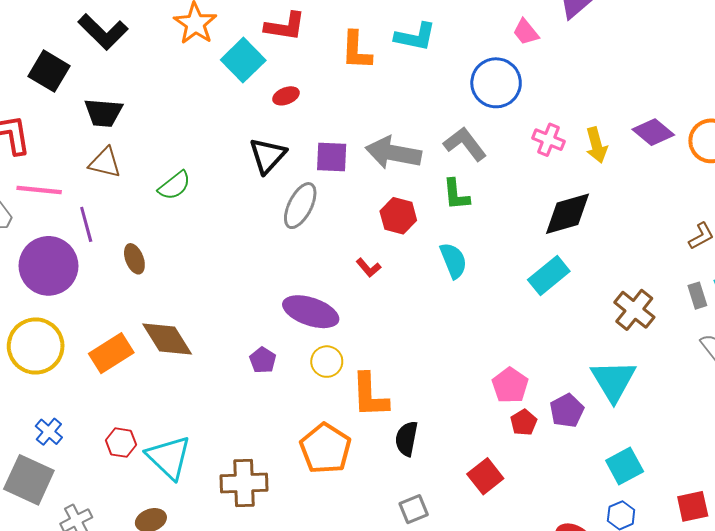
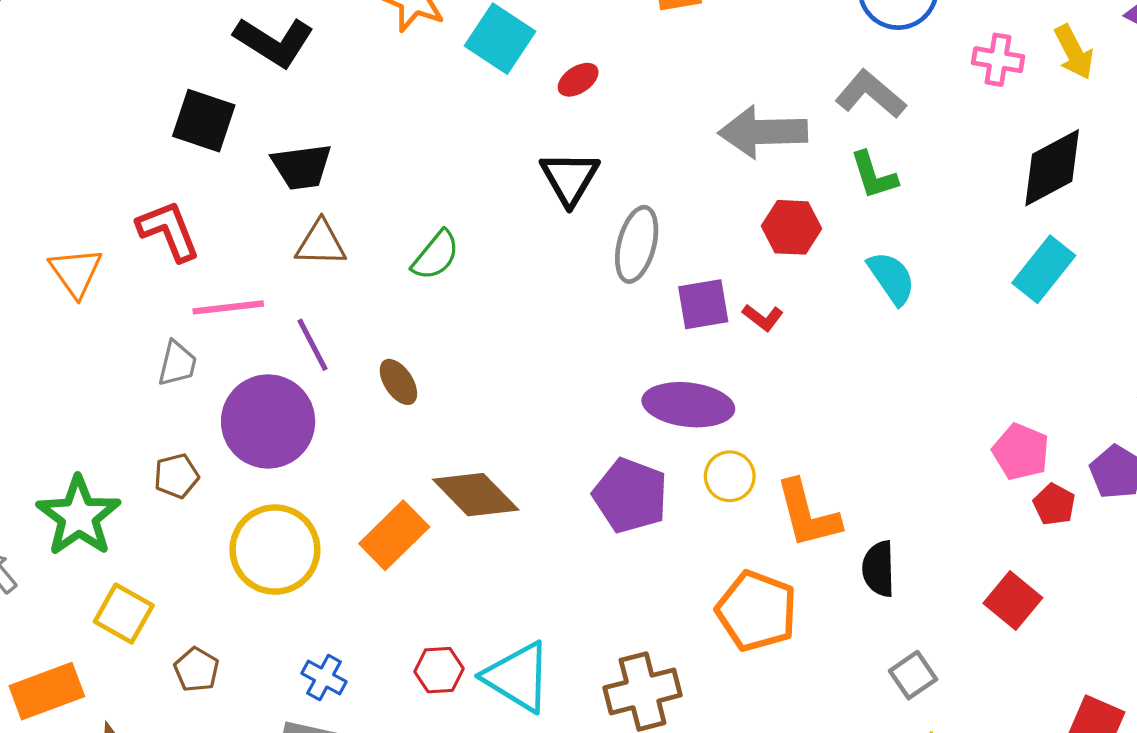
purple square: (332, 157) -> (703, 304), moved
purple pentagon: (263, 360) -> (630, 496), size x1.8

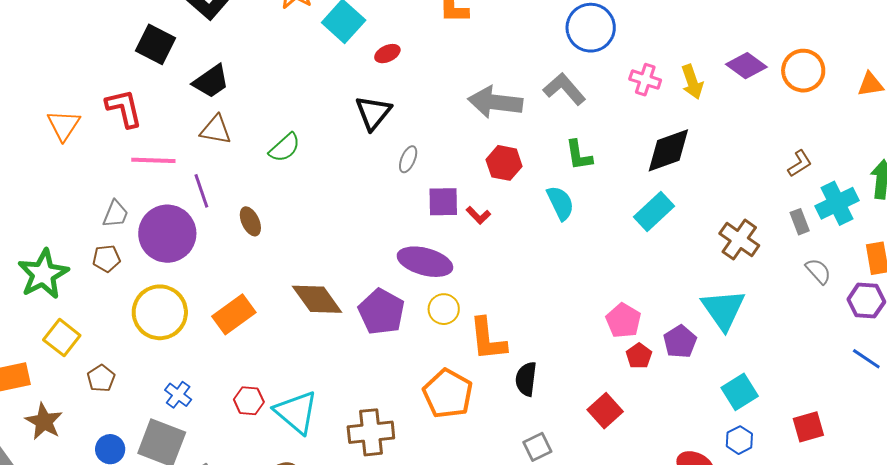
black trapezoid: (302, 167) -> (211, 81), turned -36
green L-shape: (874, 175) -> (579, 155), moved
gray ellipse: (637, 244) -> (408, 159), size x0.6
gray trapezoid: (177, 364) -> (116, 214), moved
brown diamond: (476, 495) -> (317, 299), moved

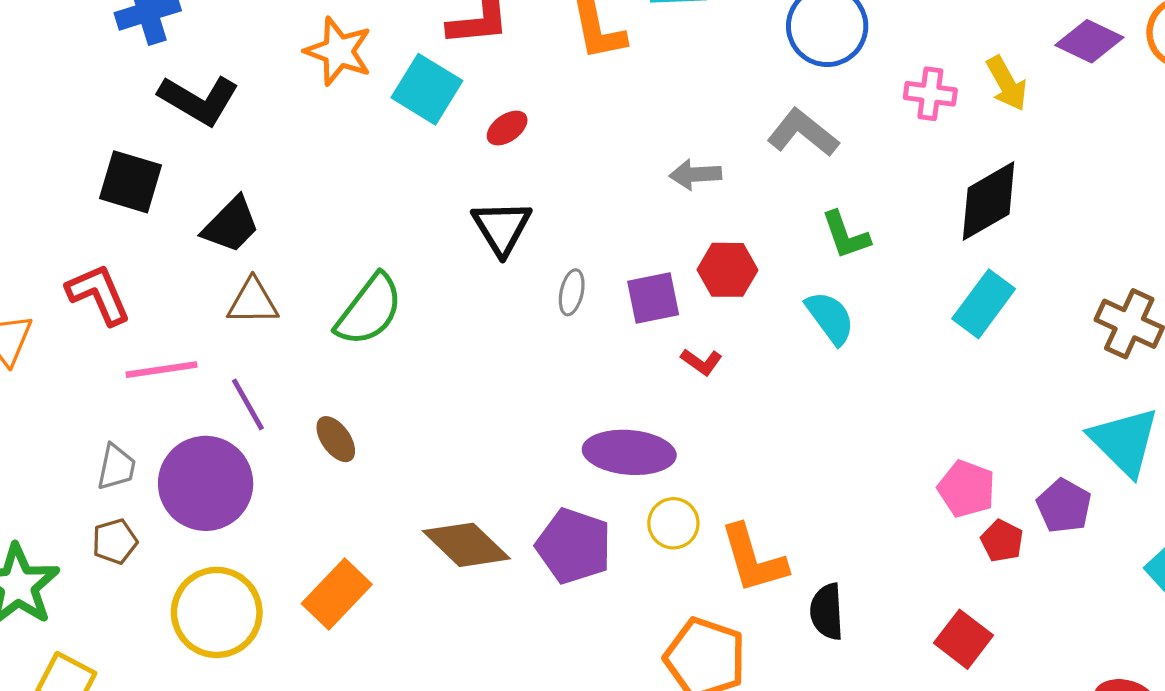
gray arrow: (495, 102) -> (695, 175), size x0.6
green semicircle: (285, 148) -> (369, 310), size x1.4
purple square: (443, 202) -> (653, 298), moved

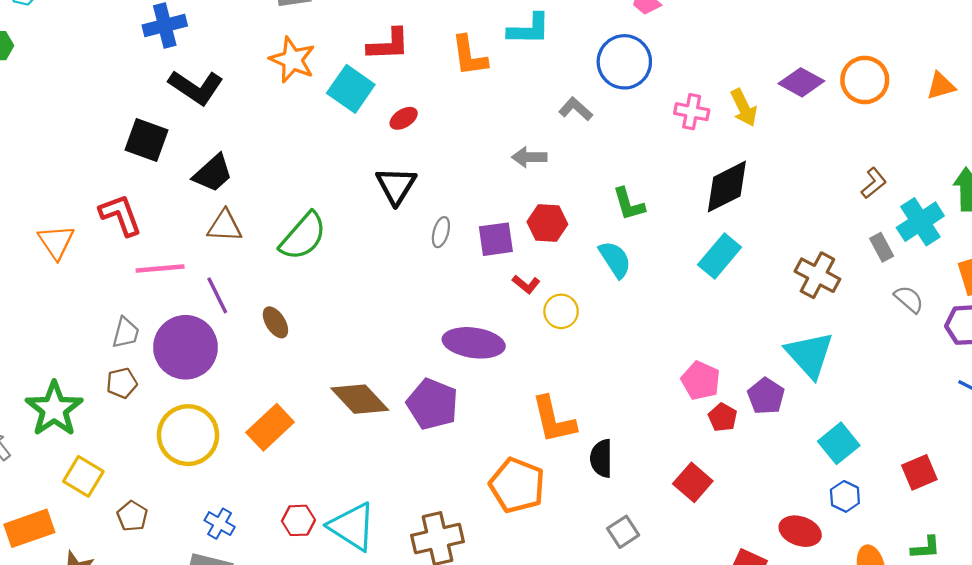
gray L-shape: (803, 133) -> (576, 109), moved, size x0.7
yellow circle: (673, 523) -> (561, 311), moved

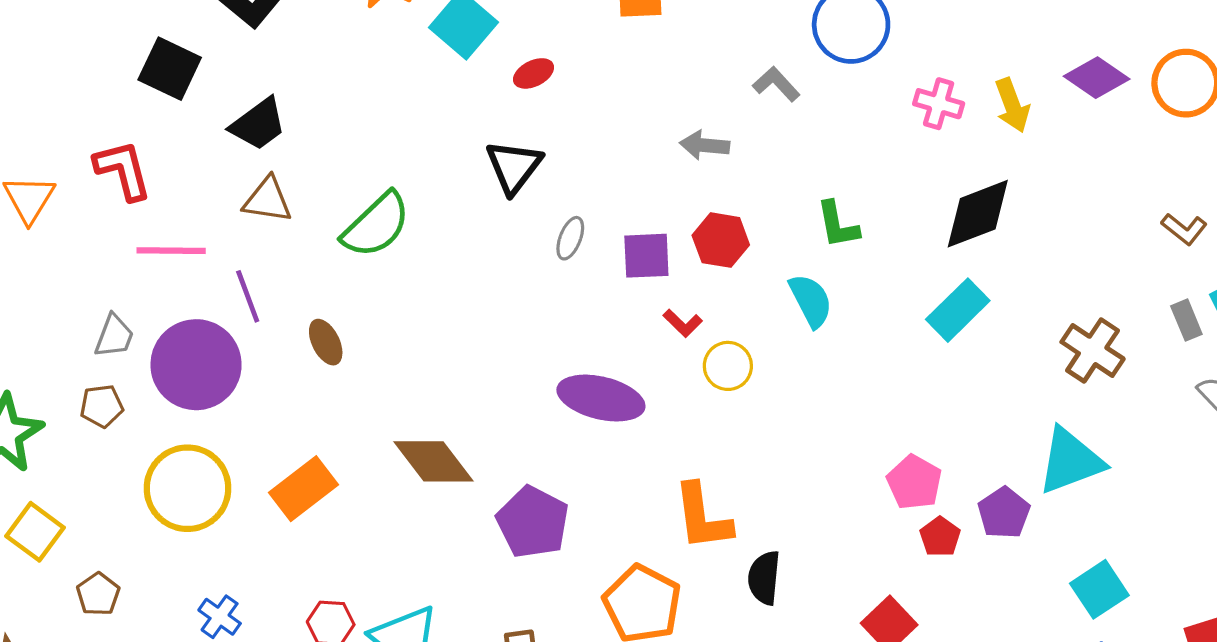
brown L-shape: (874, 183) -> (1184, 229), turned 72
cyan triangle: (809, 355) -> (1070, 461), turned 46
purple pentagon: (432, 404) -> (533, 522), moved

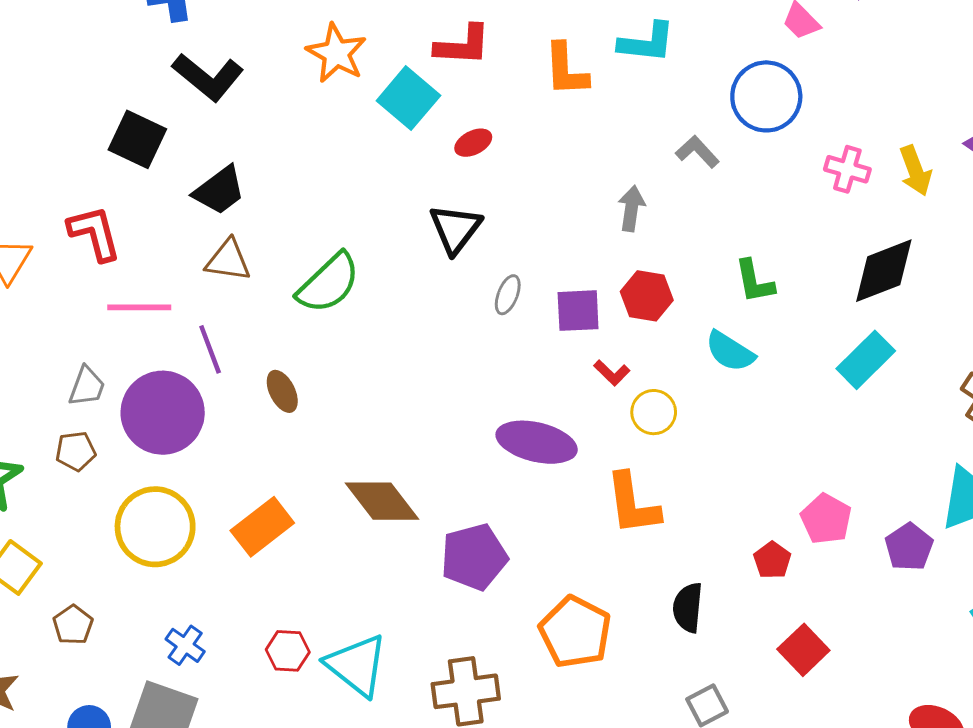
gray arrow: (705, 145) -> (631, 208), turned 93
cyan semicircle: (811, 301) -> (730, 351), turned 150
orange L-shape: (702, 517) -> (633, 504), moved
purple pentagon: (533, 522) -> (474, 557), turned 30
red pentagon: (940, 537) -> (772, 560), moved

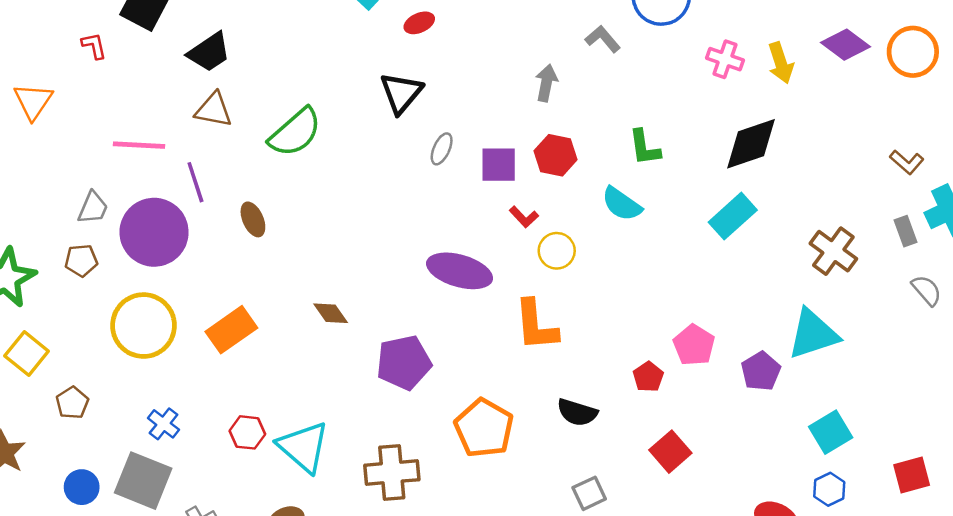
red L-shape: (94, 233) -> (94, 46), moved, size x0.6
brown diamond: (382, 501) -> (331, 313), size x0.6
black semicircle: (688, 608) -> (577, 412), turned -81

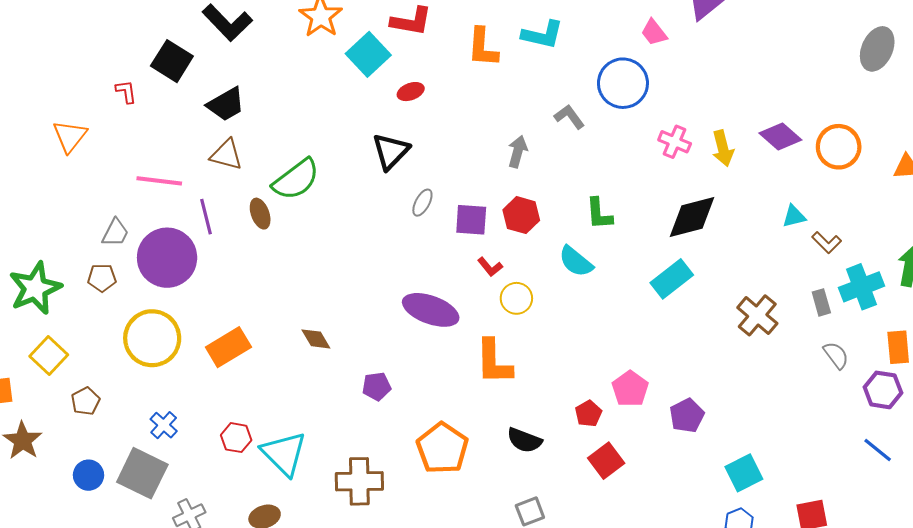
brown ellipse: (253, 219) -> (260, 214), moved
cyan triangle: (813, 334) -> (794, 216), moved, size x0.5
purple pentagon: (404, 363) -> (377, 386), size x0.6
red square: (670, 452) -> (606, 461), moved

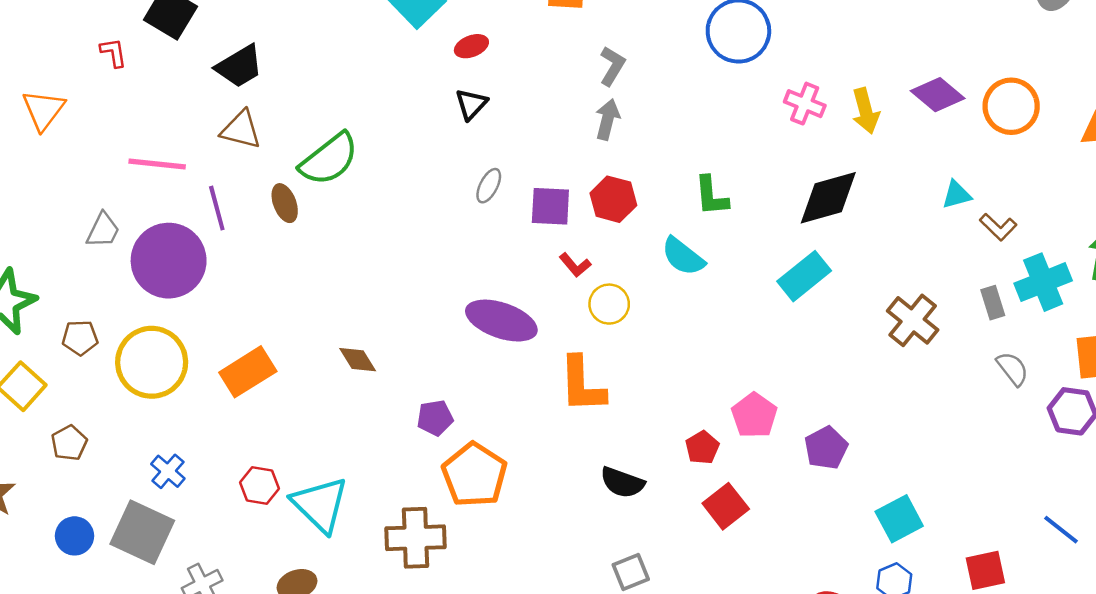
gray L-shape: (569, 117) -> (612, 66), moved, turned 68
black triangle: (391, 151) -> (471, 104), moved, size x0.7
brown pentagon: (102, 278) -> (80, 338), moved
orange pentagon: (442, 448) -> (474, 475), moved
blue line: (878, 450) -> (1061, 530), moved

